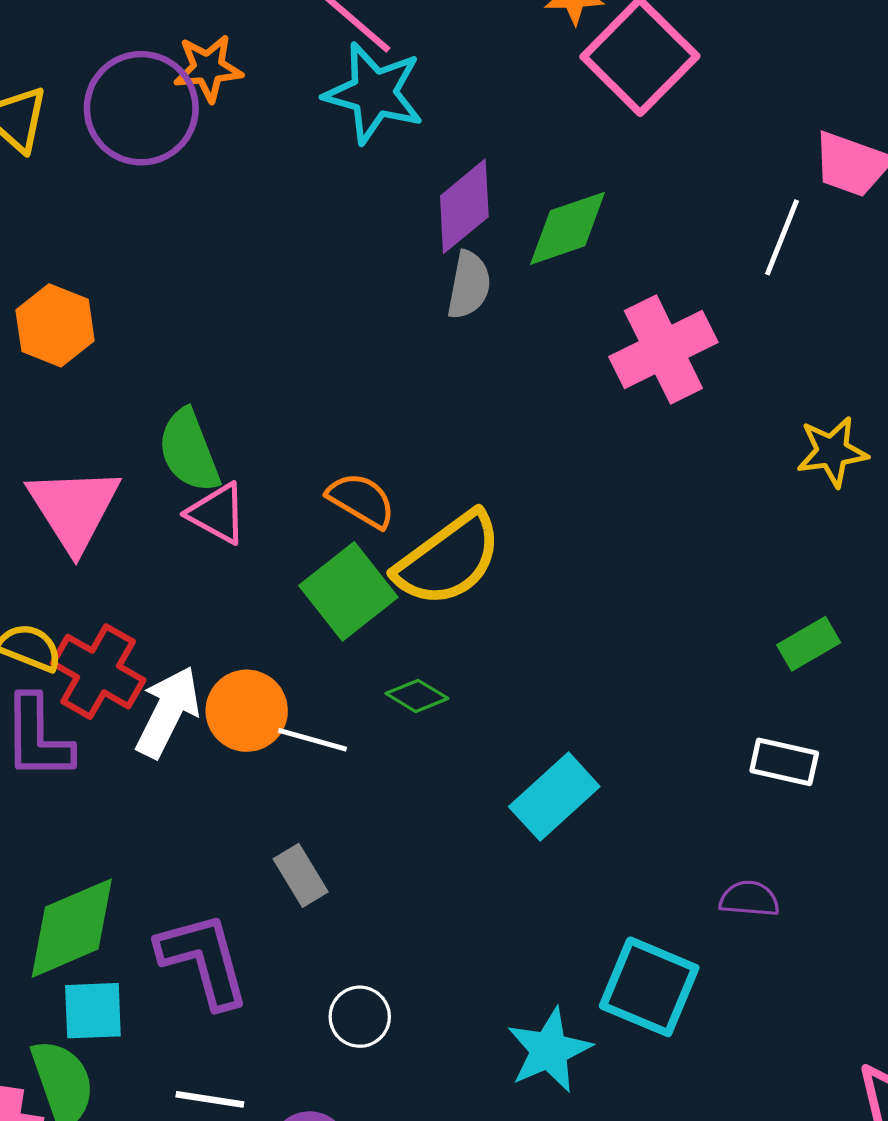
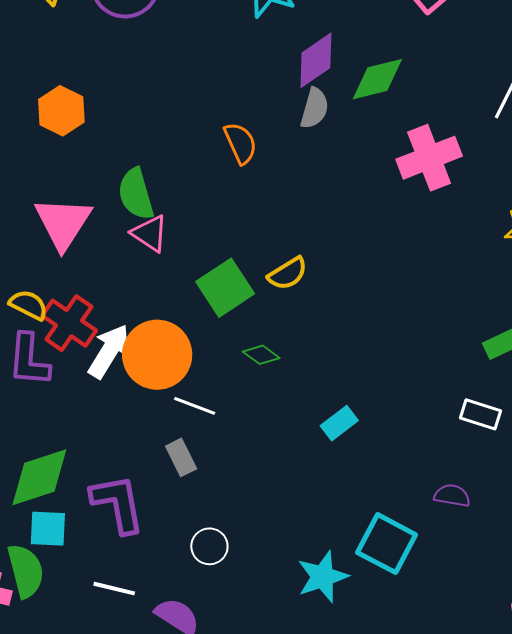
orange semicircle: (361, 500) -> (240, 143), moved, turned 30
yellow semicircle: (448, 559) -> (288, 274), size x0.6
orange circle: (247, 711) -> (157, 355), size x1.4
white line: (313, 740) -> (195, 406), moved
cyan rectangle: (554, 797) -> (339, 423), size x0.7

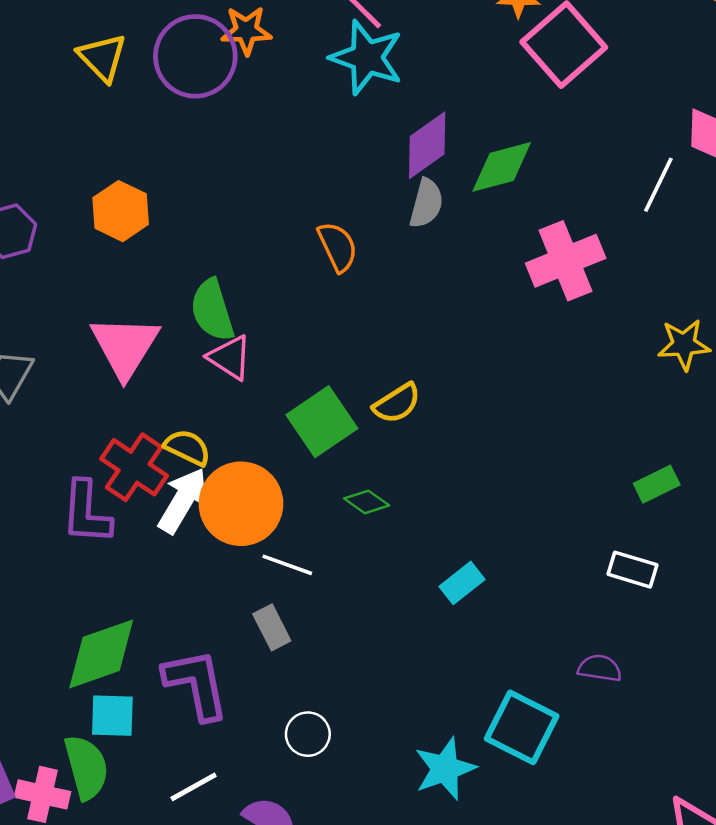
yellow semicircle: (29, 305) -> (187, 447), moved
white line: (114, 589) -> (194, 787), turned -42

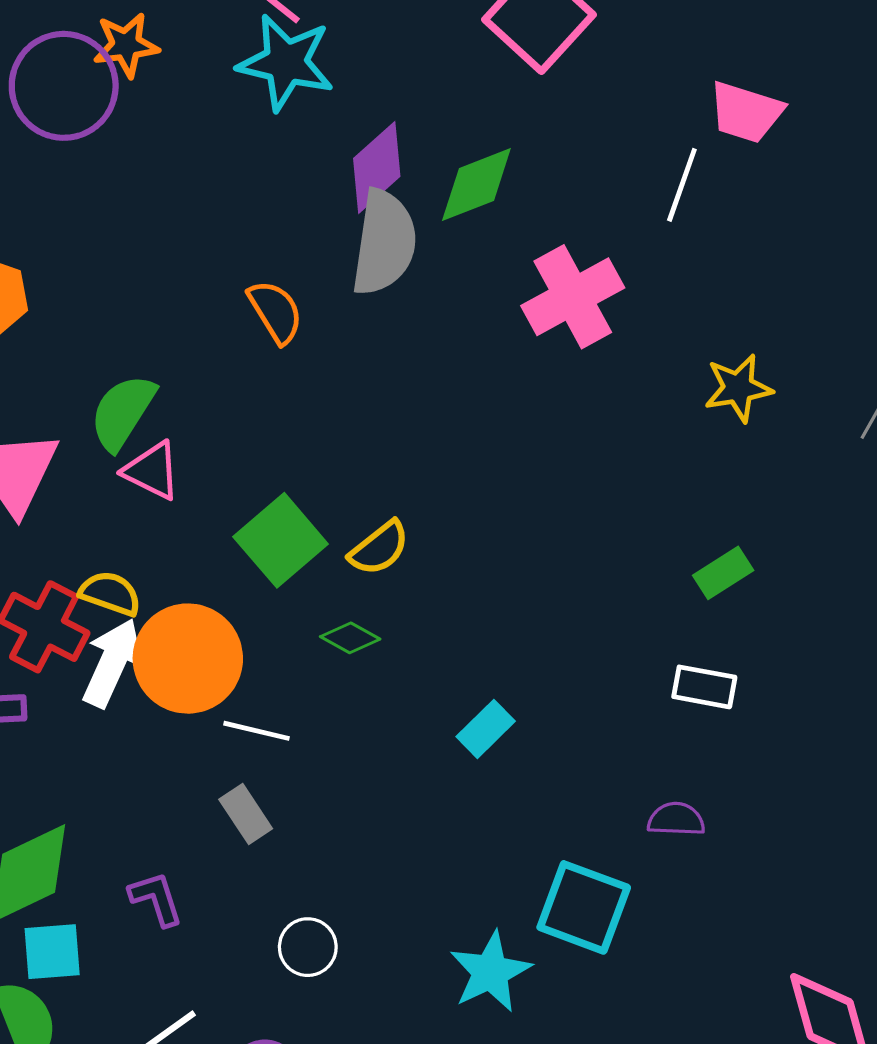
gray semicircle: (426, 203) -> (384, 243), size x1.6
green semicircle: (212, 310) -> (123, 412), turned 56
yellow semicircle: (397, 403) -> (379, 548), moved
purple L-shape: (196, 684) -> (156, 899), size x0.6

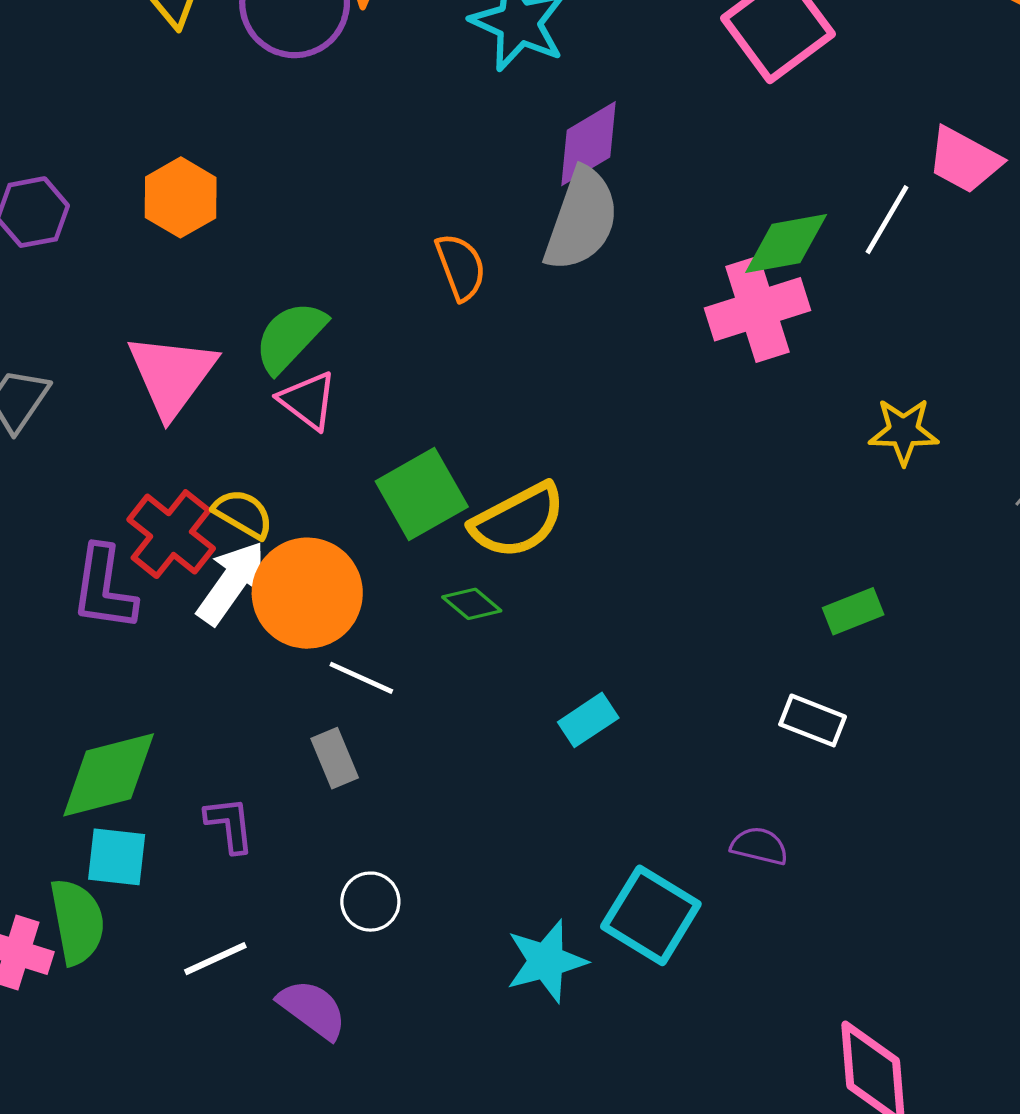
green diamond: (476, 184) -> (786, 244), moved
yellow semicircle: (379, 548) -> (518, 521), size x1.5

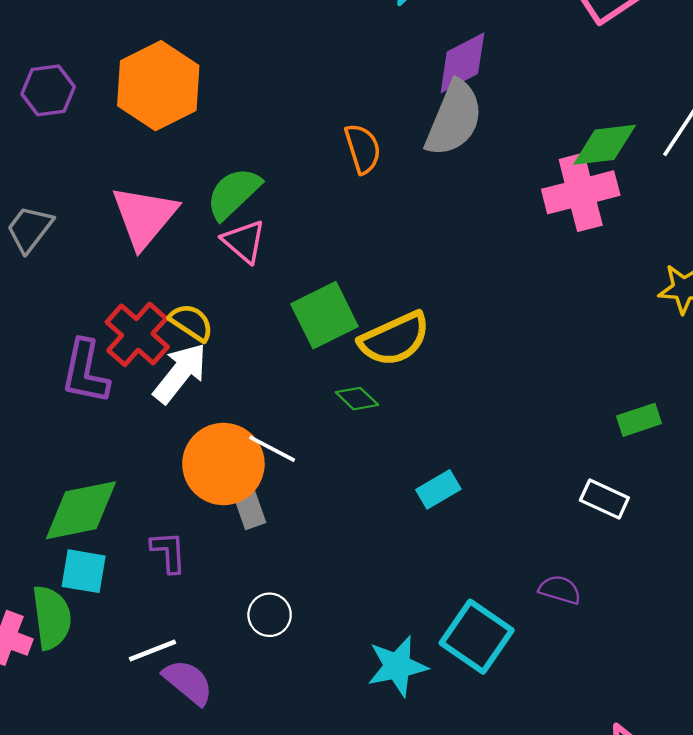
orange hexagon: (181, 197) -> (158, 86), size x1.5
orange circle: (307, 593) -> (223, 464), moved
purple semicircle: (312, 1009) -> (188, 682), moved

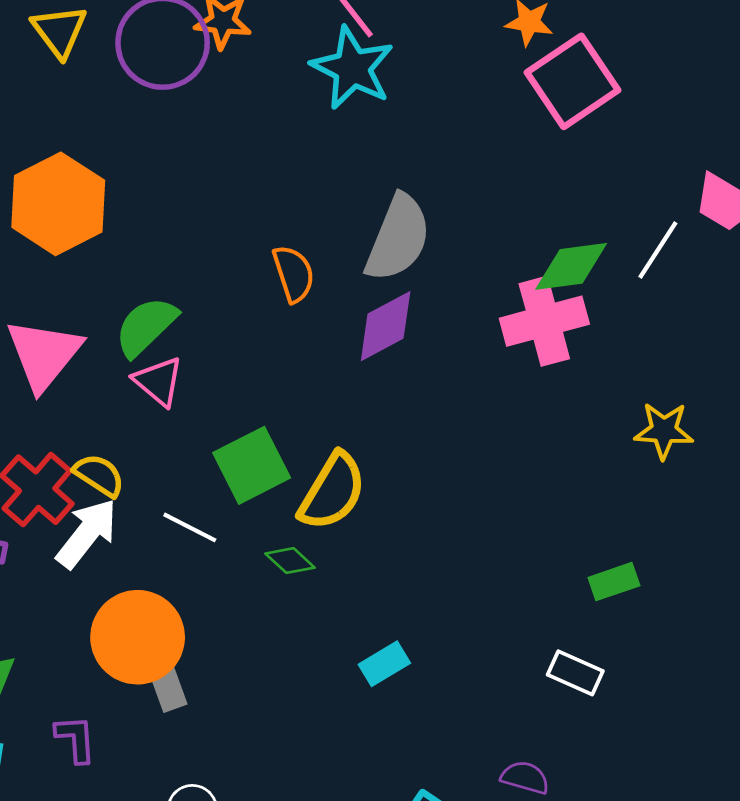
purple diamond: (462, 63) -> (386, 326), moved
yellow semicircle: (394, 339) -> (332, 492), turned -34
white line: (272, 449) -> (190, 527), moved

